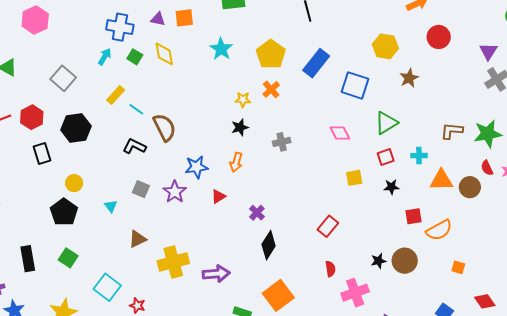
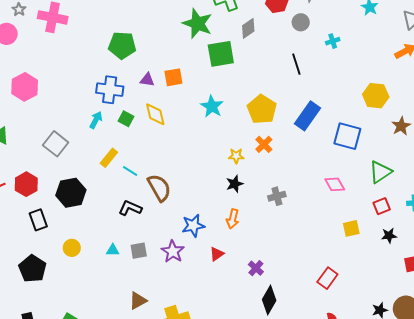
gray square: (141, 189) -> (139, 251), turned -30
cyan triangle: (111, 206) -> (113, 250), moved, turned -48
black pentagon: (64, 212) -> (33, 269), moved

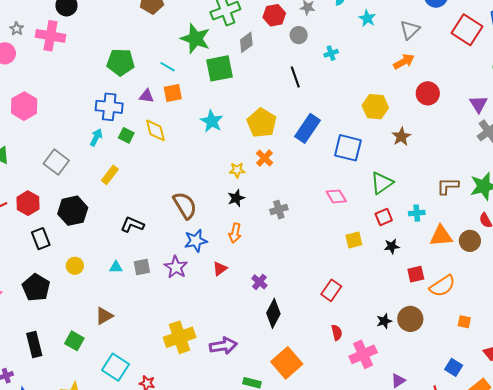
cyan line: (130, 171) -> (168, 67), moved
brown semicircle: (159, 188) -> (185, 205), moved
brown triangle: (138, 301) -> (104, 316), moved

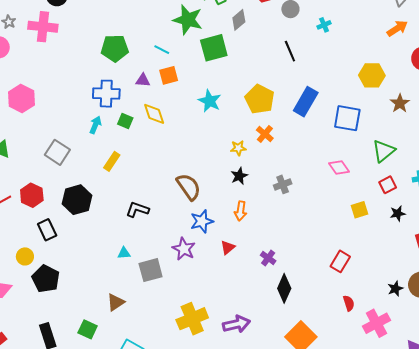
yellow circle: (75, 266) -> (25, 256), moved
gray square: (142, 267) -> (151, 270), moved, size x1.4

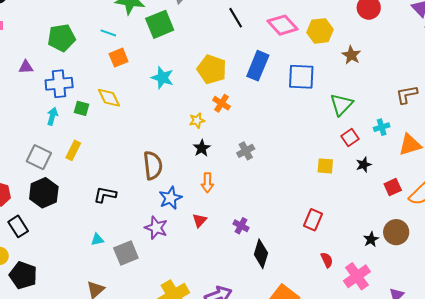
purple triangle: (143, 80) -> (26, 67), moved
gray square: (57, 152) -> (39, 157), moved
pink diamond: (339, 167) -> (282, 25), moved, size x1.4
brown semicircle: (189, 187) -> (153, 165), turned 36
yellow square: (360, 210) -> (325, 166), turned 30

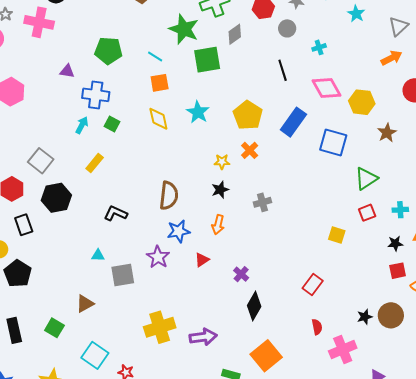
yellow diamond: (109, 98) -> (158, 119), moved
gray square: (39, 157) -> (41, 161), moved
black star: (364, 165) -> (395, 243), moved

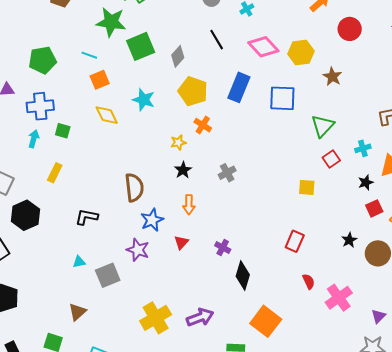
gray diamond: (235, 34) -> (178, 56), moved
black star: (365, 317) -> (349, 240), moved

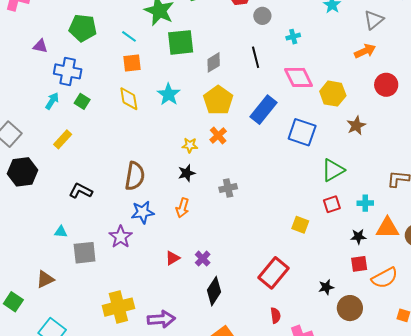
red rectangle: (295, 241) -> (273, 273), size x1.4
red triangle: (181, 242) -> (173, 258), moved

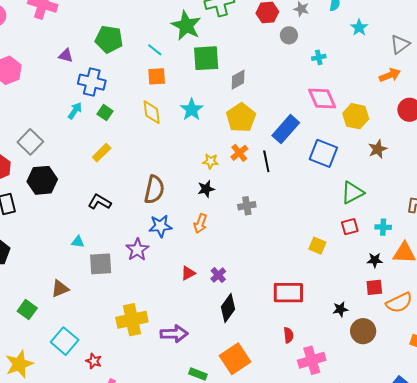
black line: (256, 57) -> (266, 161), moved
yellow rectangle: (63, 139) -> (102, 153), moved
red rectangle: (273, 273) -> (288, 293), turned 48

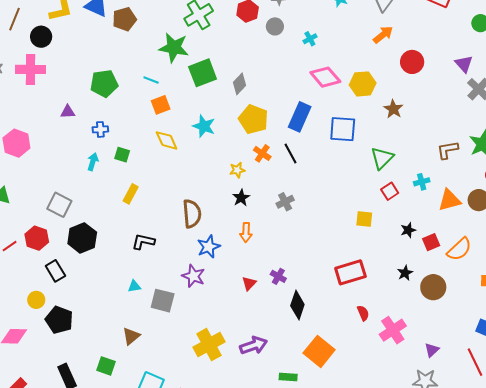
blue cross: (92, 82) -> (100, 129), size x0.6
black star: (375, 260) -> (408, 230), moved
gray square: (101, 264) -> (163, 301), turned 35

